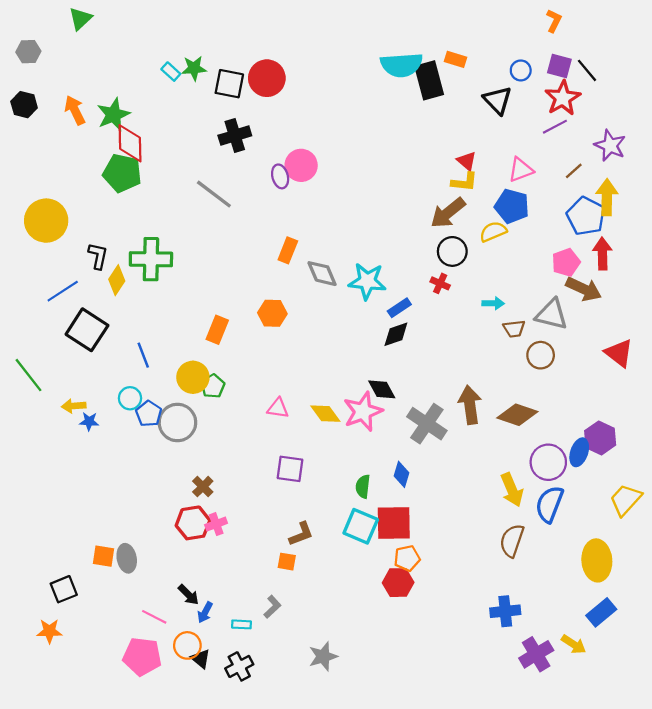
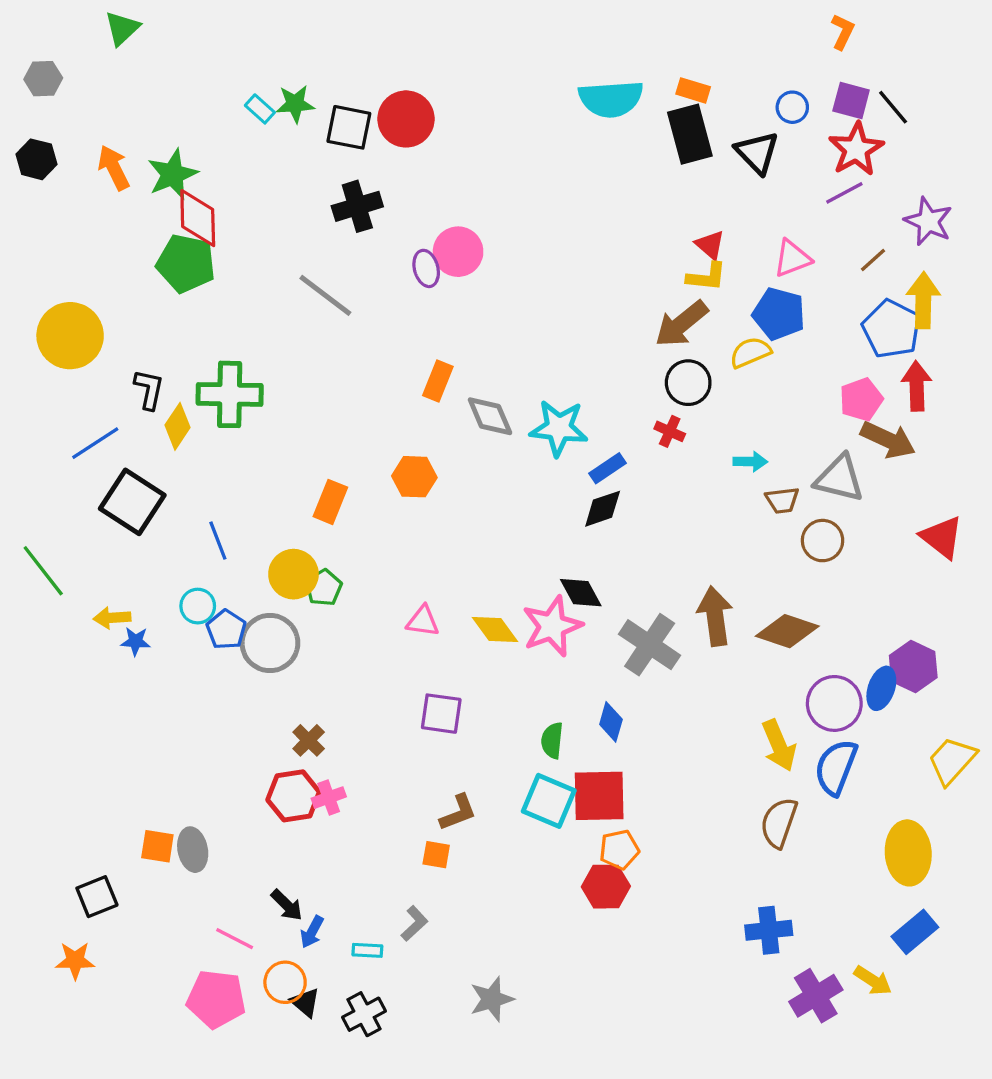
black rectangle: (429, 80) -> (690, 134), moved

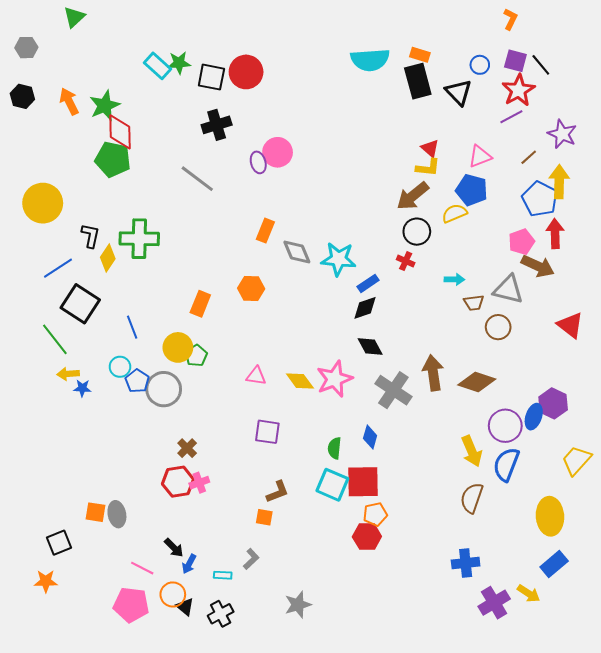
cyan rectangle: (260, 109) -> (158, 66), size x1.5
green line: (43, 571) -> (55, 339), moved
black diamond: (581, 593) -> (370, 346), moved

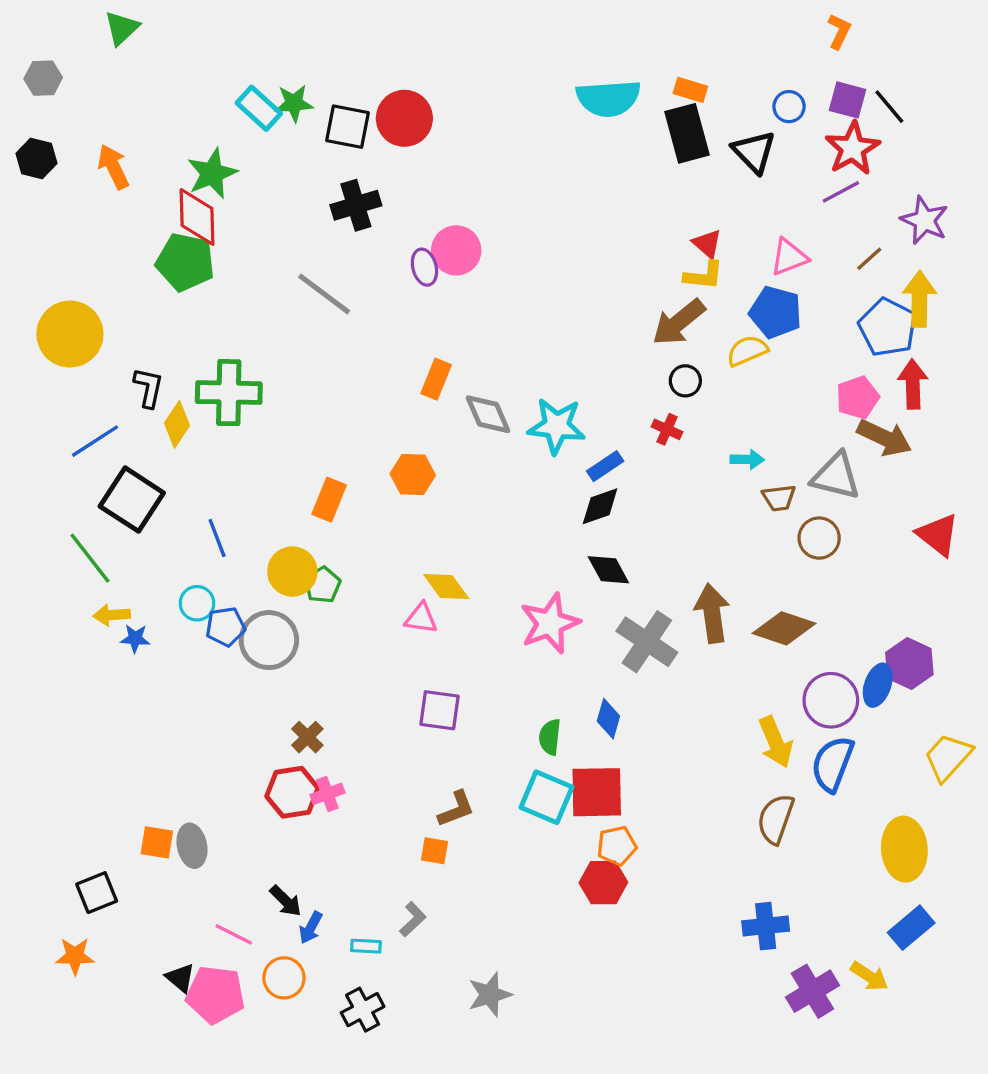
green star: (105, 106) -> (212, 173), moved
black circle: (417, 232) -> (685, 381), size x0.7
blue pentagon: (137, 381) -> (225, 627), turned 30
yellow diamond: (300, 381) -> (446, 587), moved
black triangle: (185, 607) -> (180, 978), moved

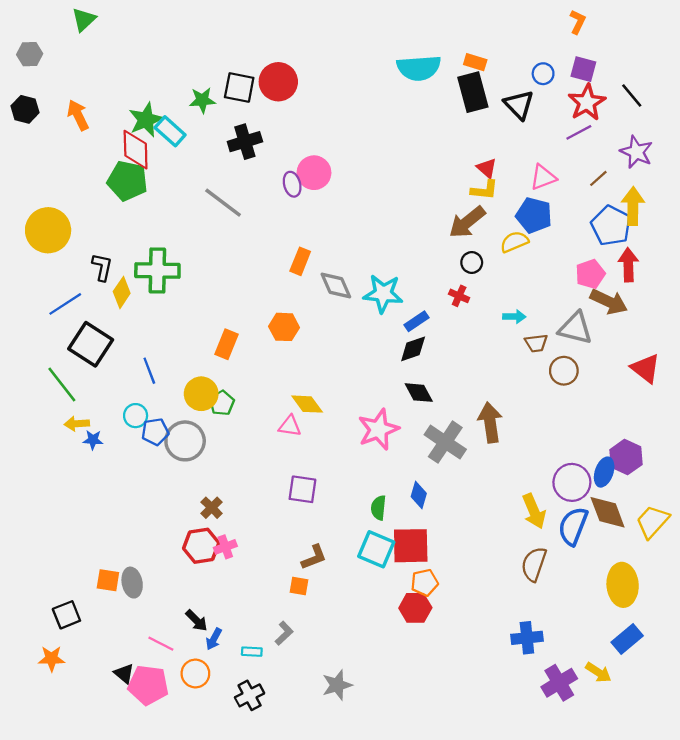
green star: (294, 103) -> (202, 100), moved
black line: (889, 107) -> (632, 96), moved
cyan rectangle: (259, 108) -> (170, 131), moved
brown diamond: (784, 628) -> (608, 512), moved, turned 51

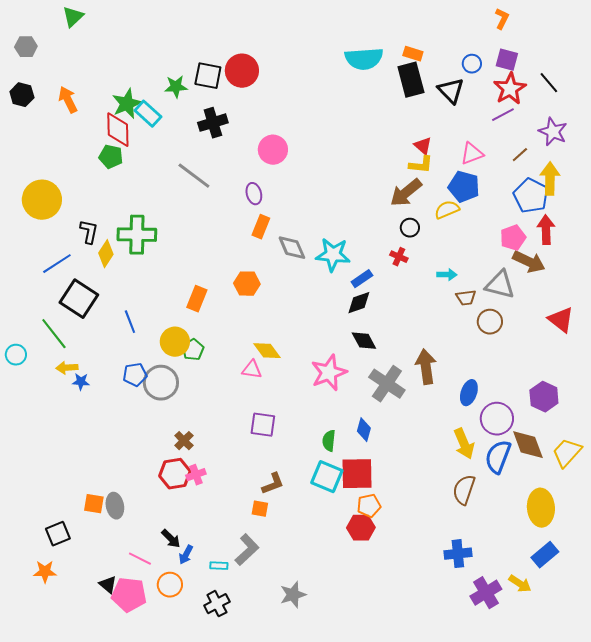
green pentagon: (127, 181) -> (111, 157), size x0.7
purple ellipse: (292, 184) -> (254, 194), moved
cyan circle: (136, 416) -> (16, 355), moved
blue ellipse: (604, 472) -> (469, 393), moved
gray L-shape: (284, 633) -> (247, 550), size x1.5

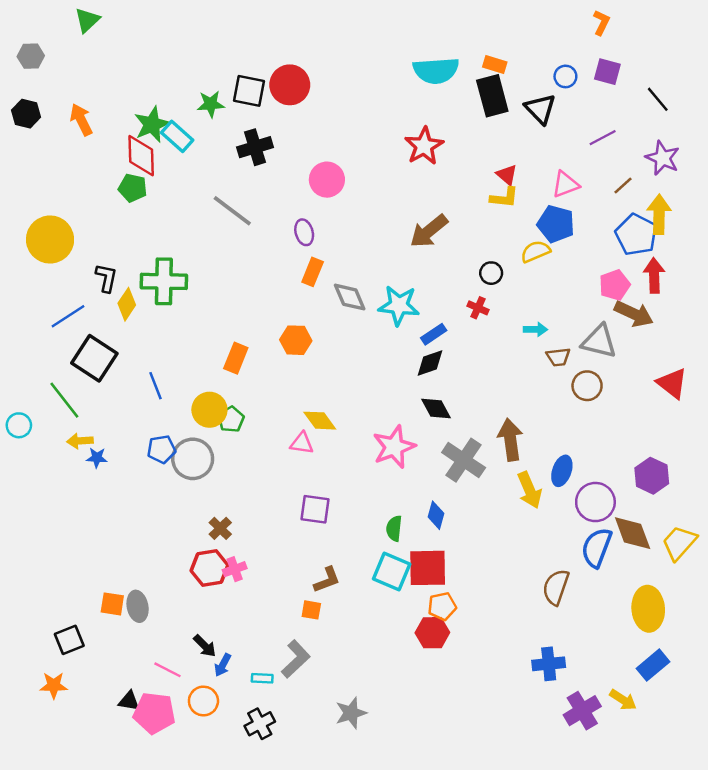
red star: (510, 89) -> (424, 146), moved
brown arrow: (406, 193) -> (429, 231), moved
yellow arrow: (464, 444) -> (530, 490), moved
black triangle: (108, 585) -> (129, 701), turned -30

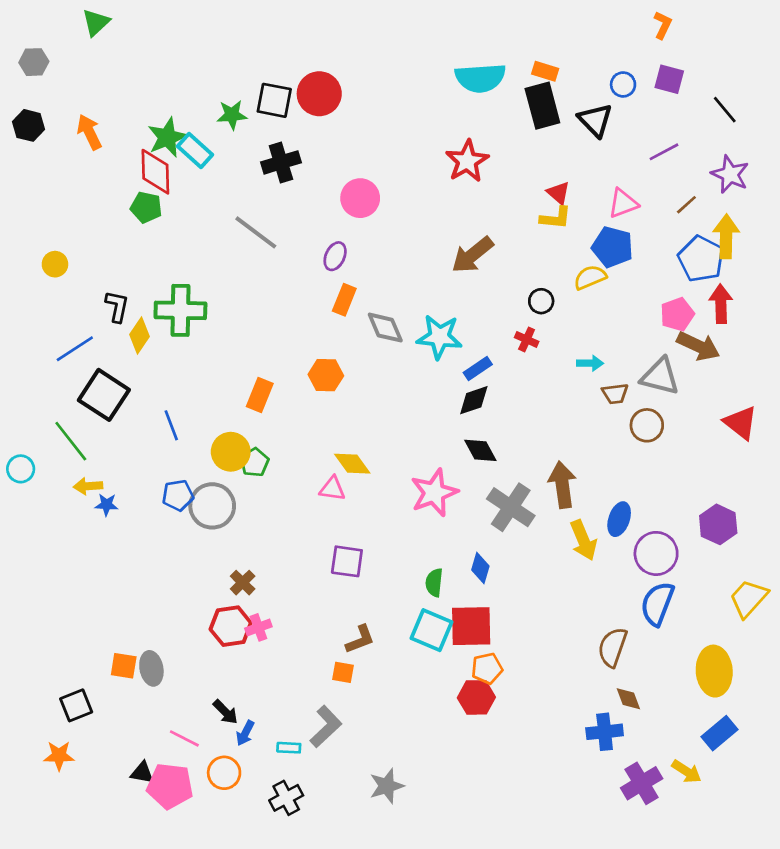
purple ellipse: (304, 232) -> (335, 256), turned 40
yellow circle: (50, 240) -> (55, 264), size x0.5
brown diamond: (633, 533) -> (628, 699), moved, size x0.6

